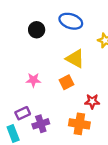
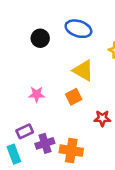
orange cross: (79, 124) -> (71, 151), moved

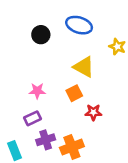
red star: (102, 118) -> (93, 112), moved
purple rectangle: (25, 131) -> (32, 118), moved
orange cross: (71, 151) -> (72, 147), turned -30

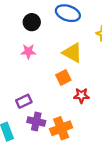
pink star: (37, 91) -> (28, 52), moved
purple cross: (46, 140) -> (36, 121), turned 30

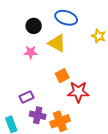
yellow triangle: (72, 53) -> (57, 43), moved
red star: (81, 96) -> (78, 92), size x1.5

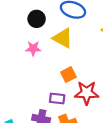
purple rectangle: (27, 97) -> (57, 98), moved, turned 32

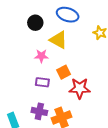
pink star: (33, 48) -> (41, 56), moved
purple rectangle: (57, 98) -> (42, 82), moved

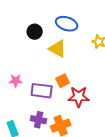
pink star: (41, 56) -> (16, 81), moved
purple rectangle: (42, 82) -> (42, 91), size x1.5

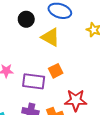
red star: (79, 97) -> (76, 100), moved

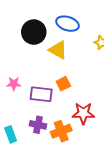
black circle: (26, 19) -> (34, 32), size x1.5

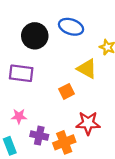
yellow triangle: (58, 50) -> (87, 69), moved
pink star: (14, 84) -> (19, 116), moved
purple rectangle: (41, 94) -> (21, 73), moved

